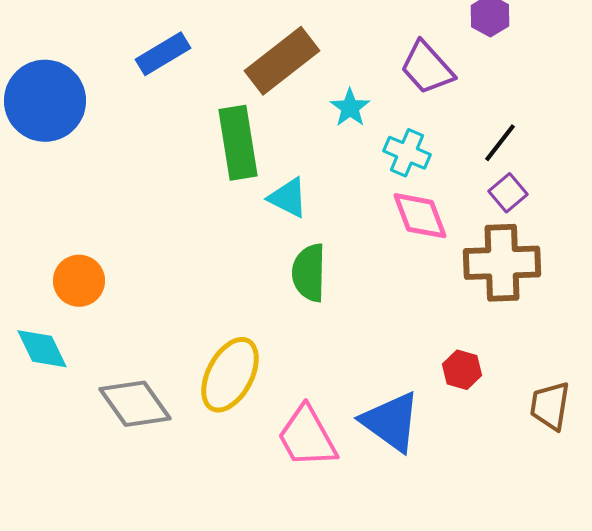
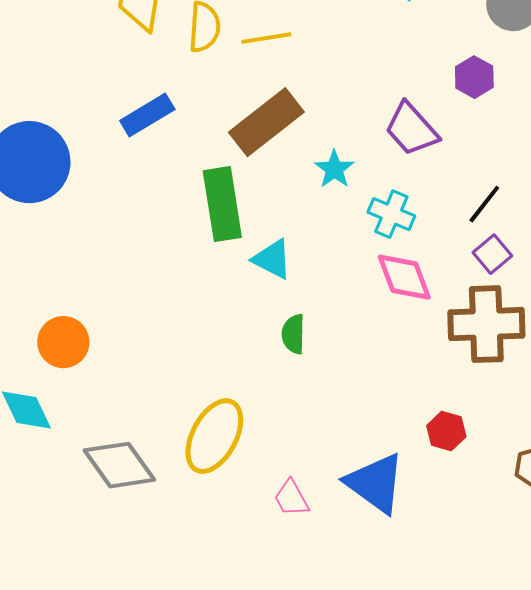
green semicircle: (309, 273) -> (293, 334), size x0.7
pink trapezoid: (307, 437) -> (291, 498), size x0.6

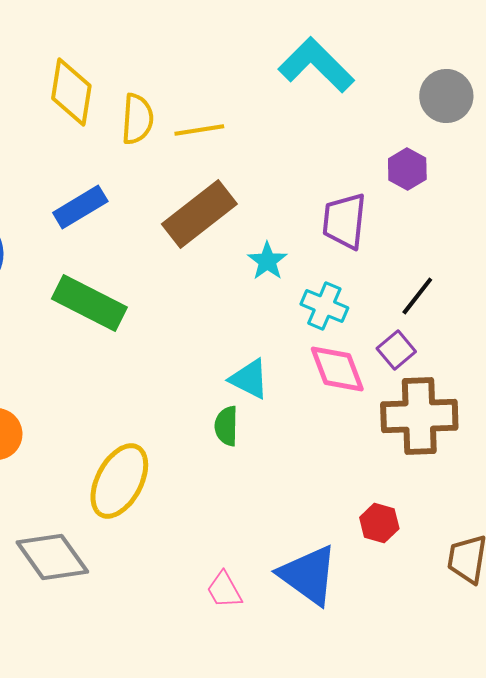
purple trapezoid: (411, 129) -> (344, 221), turned 48
green rectangle: (222, 204) -> (89, 303), moved, turned -54
purple square: (492, 254) -> (396, 350), moved
cyan triangle: (272, 259) -> (249, 379), moved
yellow ellipse: (214, 436) -> (119, 481), moved

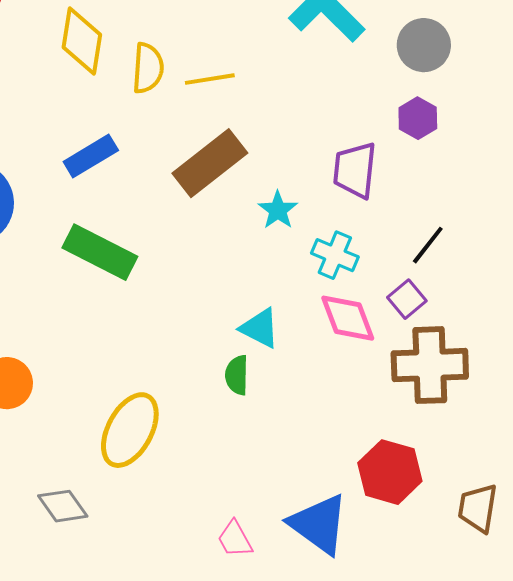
gray circle: (446, 96) -> (424, 45), moved
red hexagon: (379, 523) -> (390, 472), size x1.6
gray diamond: (52, 557) -> (63, 506), size x0.7

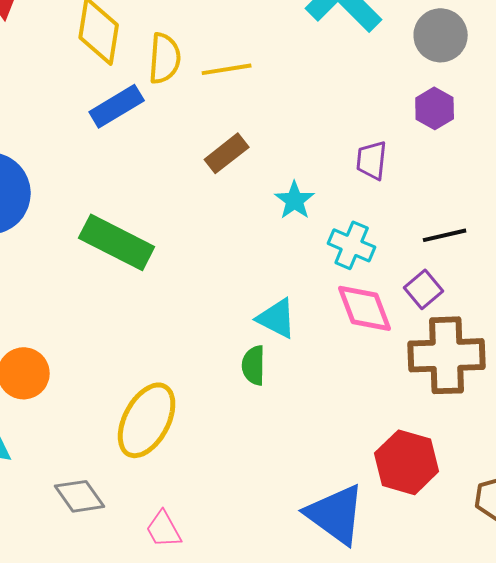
blue rectangle: (91, 156) -> (117, 106), moved
brown rectangle: (210, 163) -> (227, 153), size x0.6
purple trapezoid: (355, 170) -> (372, 160), size x0.7
black line: (428, 245) -> (445, 235), turned 39
pink trapezoid: (235, 539) -> (164, 529), moved

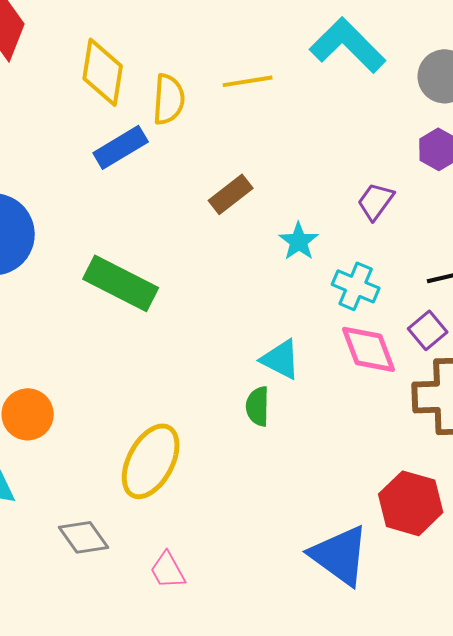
yellow line: (227, 69) -> (248, 81), moved
purple trapezoid: (372, 160) -> (376, 201), turned 30

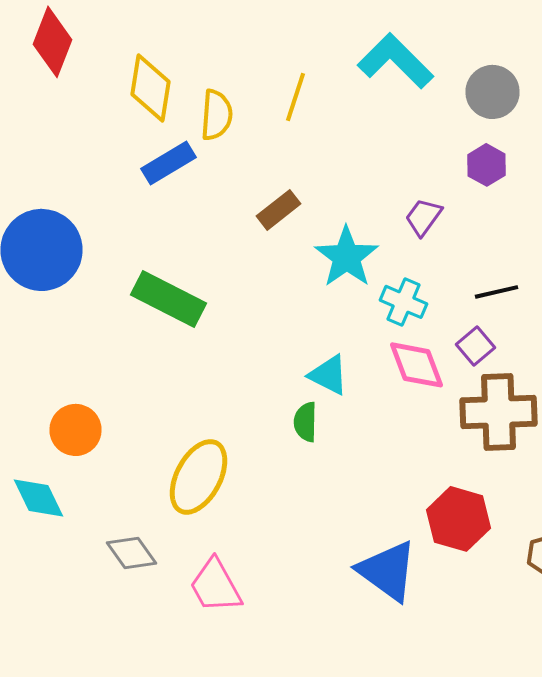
yellow line: (248, 81) -> (296, 97), turned -63
cyan star: (299, 241) -> (346, 257), size x1.6
pink trapezoid: (168, 570) -> (216, 586), size x1.5

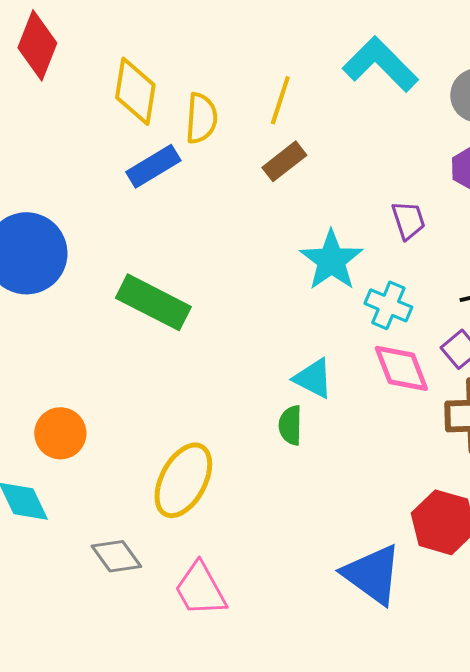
brown rectangle: (278, 210) -> (284, 161), moved
purple trapezoid: (424, 217) -> (408, 220), turned 126

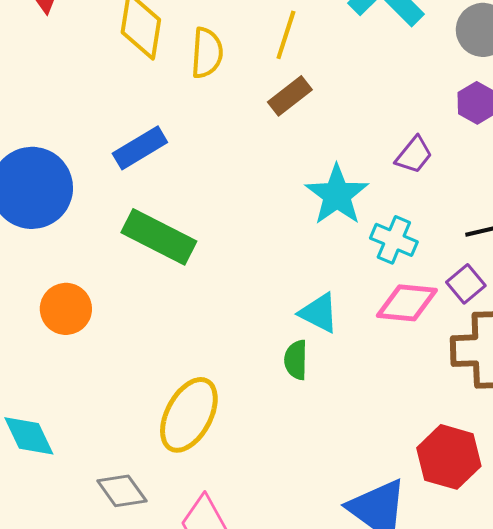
blue rectangle: (153, 166) -> (140, 148), moved
purple trapezoid: (408, 220) -> (414, 155), turned 57
pink diamond: (401, 368) -> (407, 303), turned -64
orange circle: (60, 433) -> (66, 309), moved

